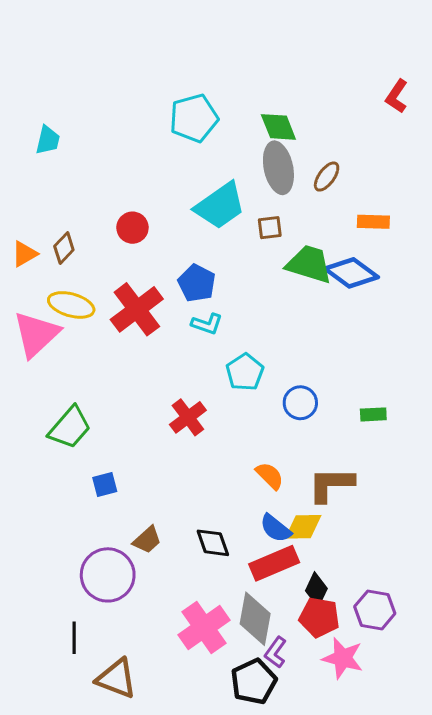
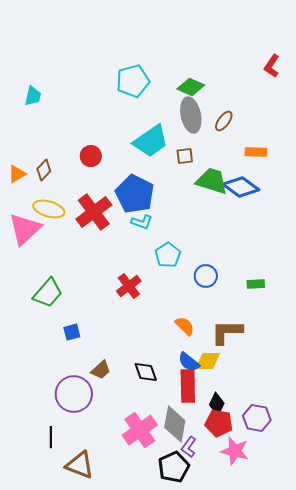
green diamond: (278, 127) -> (191, 87), turned -44
blue pentagon: (197, 283) -> (135, 194), size x1.5
red rectangle: (274, 563) -> (188, 386), turned -68

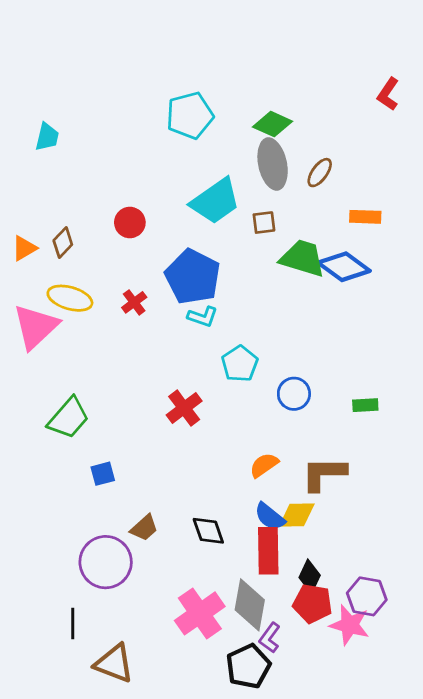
red cross: (94, 212) -> (134, 302), size x0.5
orange semicircle: (185, 326) -> (264, 465), turned -80
pink star: (235, 451) -> (350, 625), moved

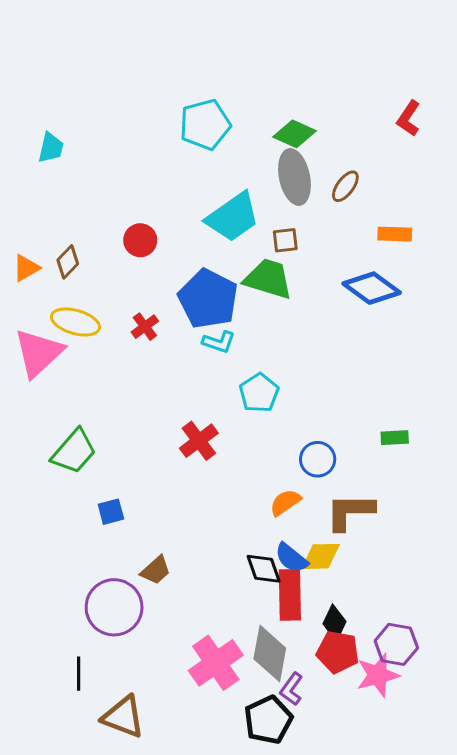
red L-shape: (388, 94) -> (409, 118), moved
green trapezoid: (303, 258) -> (268, 279), moved
blue circle: (294, 394) -> (318, 459), moved
black diamond: (208, 531) -> (264, 569), moved
pink star: (350, 625) -> (378, 675), turned -30

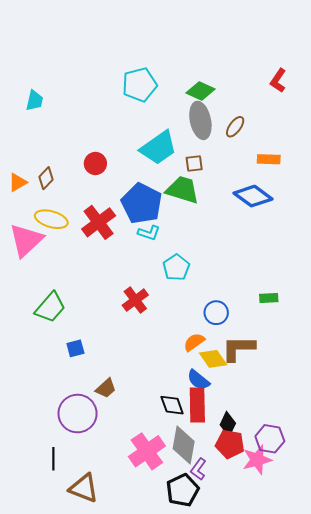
red cross: (145, 327) -> (99, 222), size x1.8
yellow diamond: (321, 556) -> (213, 359), moved, turned 56
black diamond: (264, 569) -> (172, 405), moved

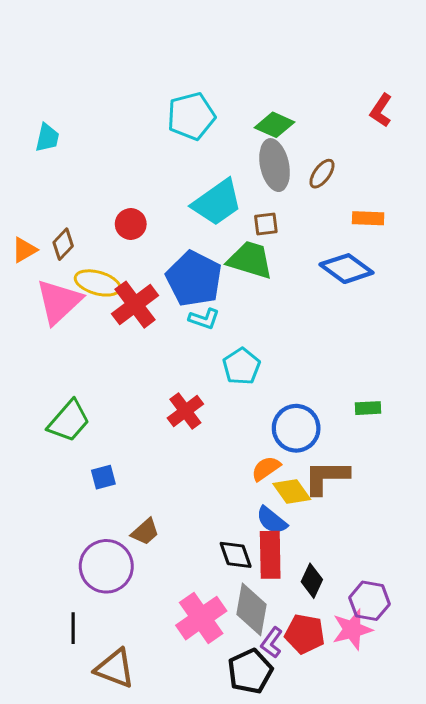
yellow ellipse: (51, 219) -> (98, 283), moved
pink triangle: (26, 240) -> (59, 302), moved
blue circle: (216, 313) -> (296, 428), size x1.4
red pentagon: (230, 444) -> (305, 634), moved

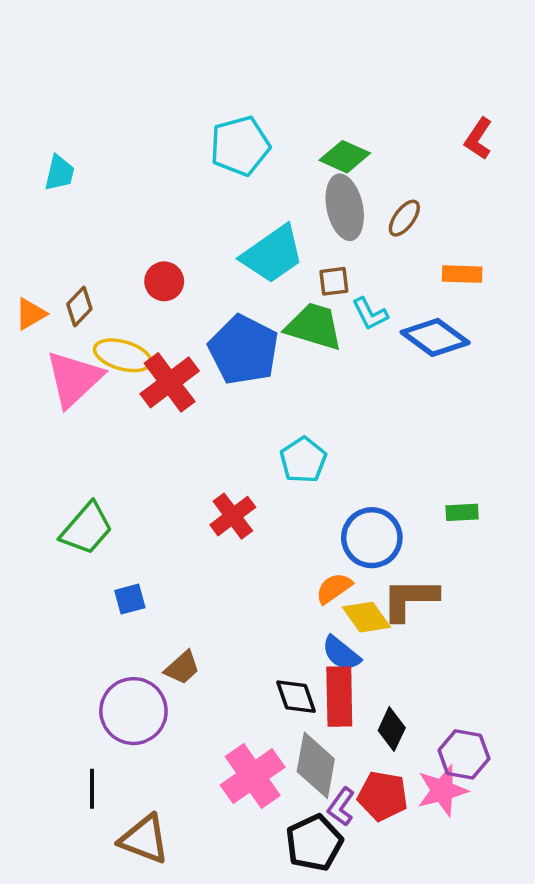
cyan L-shape: (204, 319) -> (370, 314), moved, turned 44

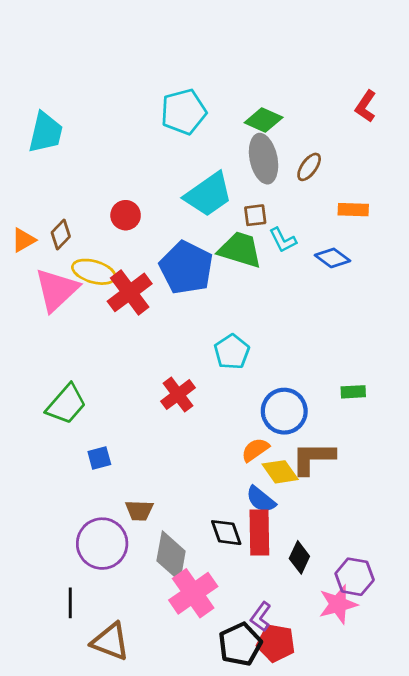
cyan trapezoid: (59, 173) -> (46, 132), size x1.5
blue diamond: (435, 337) -> (333, 258), size x0.7
brown trapezoid: (182, 668) -> (139, 510), turned 44
gray diamond: (316, 765) -> (171, 556), moved
red pentagon: (383, 796) -> (276, 643), moved

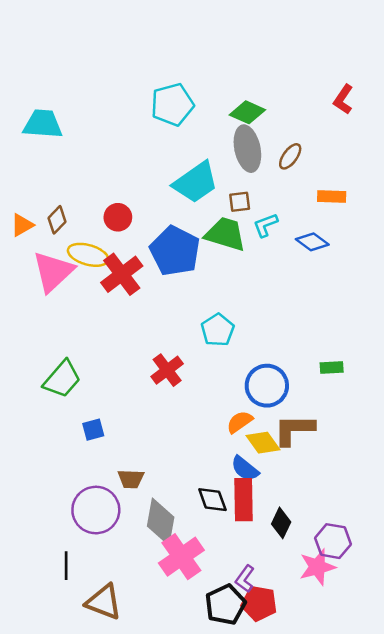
cyan trapezoid: (46, 132) -> (43, 124), turned -99
red circle: (126, 215) -> (118, 217), moved
cyan L-shape: (283, 240) -> (266, 225), turned 96

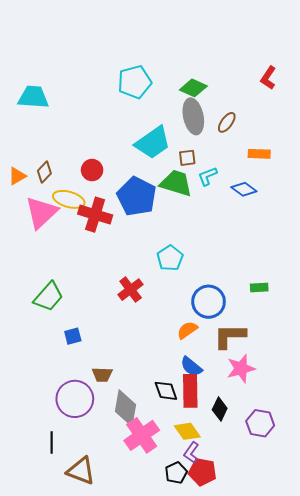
red cross: (122, 274) -> (95, 215), turned -36
yellow diamond: (263, 443) -> (187, 431), moved
pink star: (317, 567) -> (241, 369), moved
black pentagon: (225, 605) -> (176, 473), size x0.7

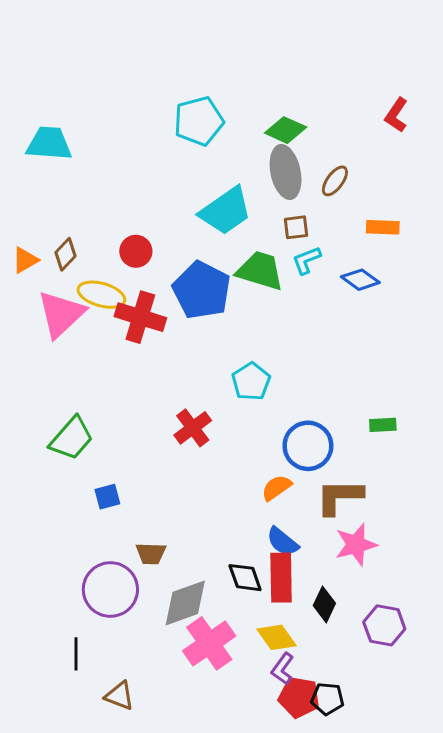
brown square: (187, 158) -> (296, 227), moved
gray diamond: (125, 408) -> (185, 603), turned 60
brown triangle: (81, 471) -> (119, 696), size x0.7
black pentagon: (176, 473) -> (327, 699), moved, turned 30

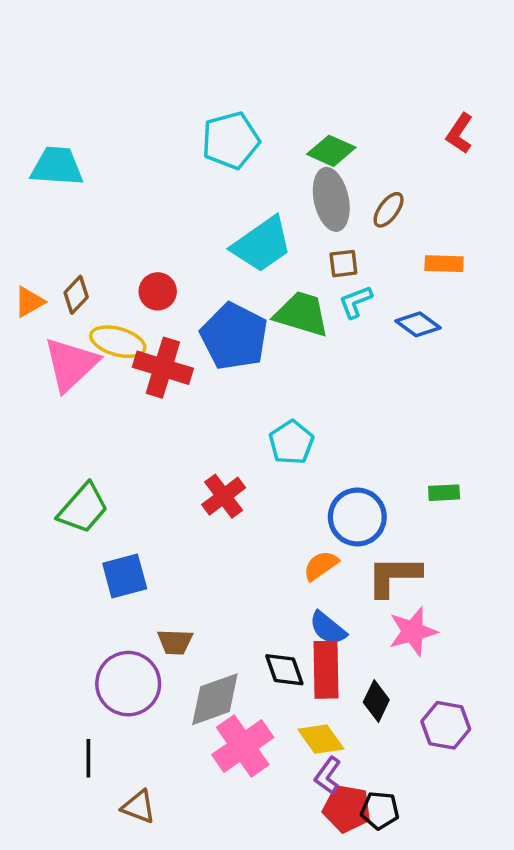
blue square: (107, 497) -> (125, 576), size x1.5

